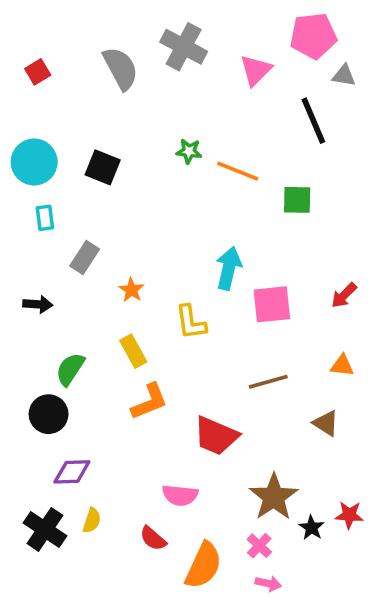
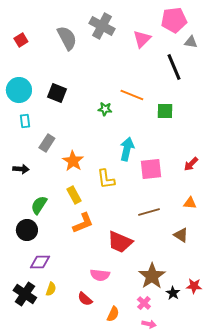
green star: (189, 151) -> (105, 109), moved
orange star: (131, 290) -> (73, 161), size x1.5
orange semicircle: (203, 565) -> (113, 314), size x0.6

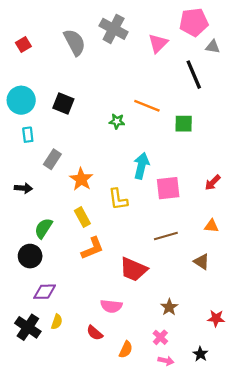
brown star: (152, 276) -> (169, 307), size x0.6
black star: (173, 293) -> (200, 354), moved

